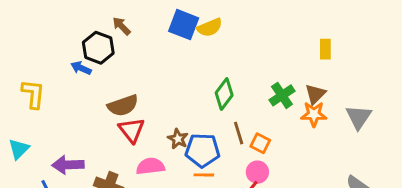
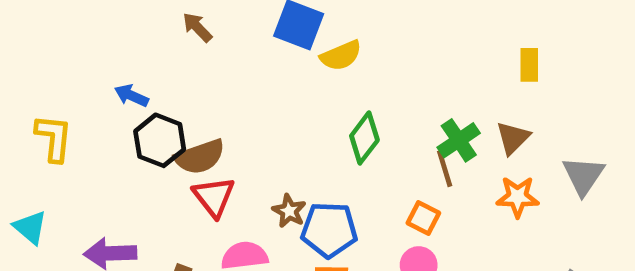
yellow semicircle: (210, 27) -> (341, 56), moved
black hexagon: (98, 48) -> (160, 140), moved
orange star: (314, 114) -> (518, 197), moved
brown line: (239, 133) -> (445, 169), moved
cyan triangle: (19, 149) -> (30, 227), turned -35

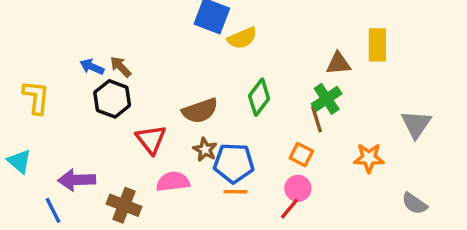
brown arrow: (197, 27) -> (121, 67), moved
yellow rectangle: (529, 65) -> (377, 45), size x1.4
brown triangle: (513, 138) -> (338, 63), moved, turned 40
brown semicircle: (200, 157) -> (200, 111), moved
orange star: (518, 197) -> (369, 158), moved

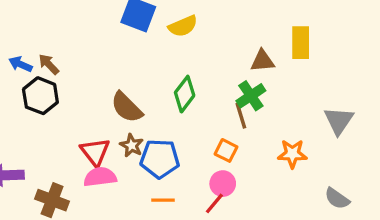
yellow semicircle: (242, 38) -> (183, 26), moved
brown semicircle: (200, 111) -> (127, 107), turned 64
red triangle: (151, 139) -> (95, 152), moved
orange line: (235, 192) -> (163, 200), moved

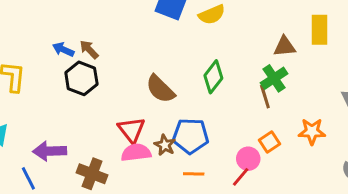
brown star: (132, 145) -> (165, 145), moved
orange square: (226, 150) -> (269, 142), moved, turned 30

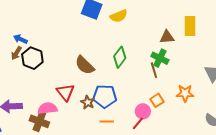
brown arrow: (89, 49) -> (16, 53), moved, turned -104
green cross: (274, 78) -> (160, 58), turned -30
pink semicircle: (136, 153) -> (47, 108), moved

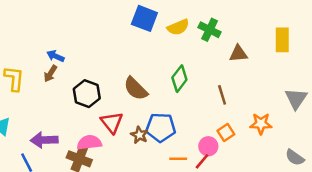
yellow rectangle: (190, 26) -> (282, 40), moved
black hexagon: (32, 58) -> (87, 94), moved
green cross: (160, 58) -> (210, 30), moved
orange line: (107, 121) -> (178, 159), moved

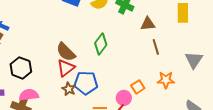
black hexagon: (87, 94) -> (21, 68), moved
brown line: (222, 95) -> (156, 47), moved
red triangle: (112, 122) -> (66, 68), moved, turned 30

